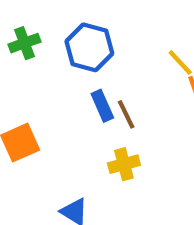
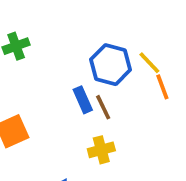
blue hexagon: (89, 47) -> (111, 65), moved

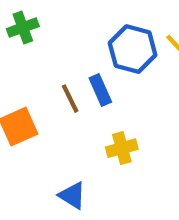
brown line: (103, 107) -> (70, 99), moved

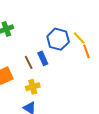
yellow cross: (122, 148) -> (33, 87), moved

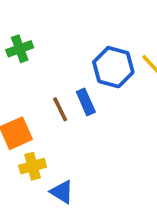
yellow cross: (33, 87) -> (33, 166), moved

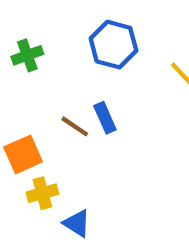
blue hexagon: (113, 67) -> (113, 45), moved
brown line: (60, 109) -> (75, 126), turned -30

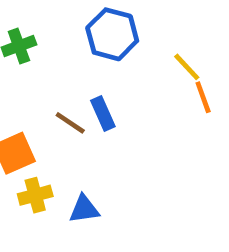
blue triangle: (77, 223) -> (84, 209), moved, turned -40

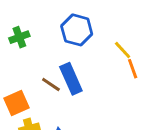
blue rectangle: (103, 114) -> (71, 79), size x1.5

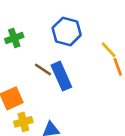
brown line: (51, 84) -> (43, 69), moved

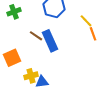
yellow cross: (23, 122) -> (31, 76), moved

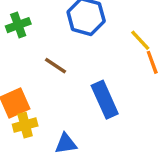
blue rectangle: (50, 41) -> (105, 100), moved
yellow cross: (31, 76) -> (25, 125), moved

